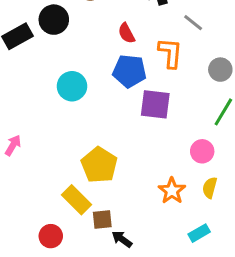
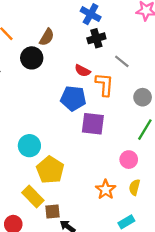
black circle: (54, 20) -> (32, 58), moved
red semicircle: (126, 33) -> (83, 71), moved, turned -35
cyan circle: (72, 86) -> (29, 146), moved

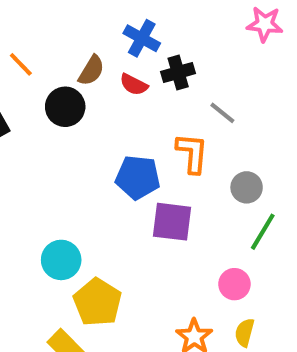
blue cross: (91, 14) -> (142, 38), moved
red semicircle: (83, 71) -> (134, 85), moved
gray circle: (143, 97) -> (247, 187), moved

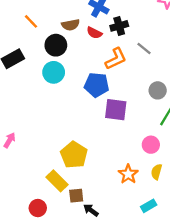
brown semicircle: (91, 70) -> (71, 25), turned 48
orange L-shape: (192, 153) -> (116, 59), moved, turned 60
cyan circle: (61, 260) -> (54, 72), moved

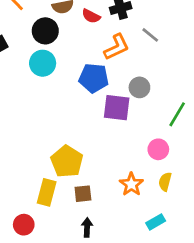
gray circle: (158, 90) -> (139, 87), moved
yellow rectangle: (57, 181) -> (47, 192), turned 60
brown square: (76, 196) -> (83, 194), moved
black arrow: (91, 210) -> (87, 227), turned 56

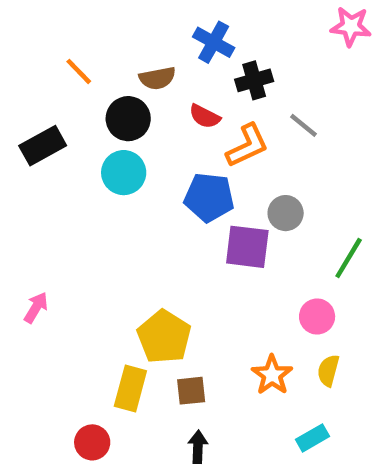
red semicircle: (91, 16) -> (205, 116), moved

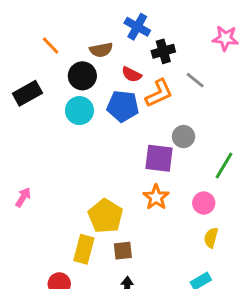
pink star: (351, 26) -> (225, 38), moved
blue pentagon: (209, 197) -> (123, 106), moved
orange star: (272, 375) -> (156, 197), moved

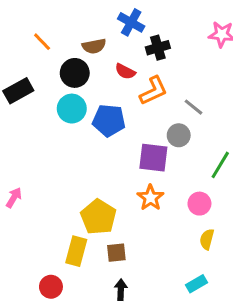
gray line: (195, 80) -> (194, 107), moved
blue pentagon: (123, 106) -> (109, 120), moved

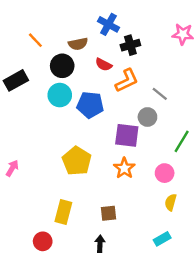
yellow pentagon: (98, 217) -> (77, 161), moved
brown square: (116, 253) -> (108, 213), moved

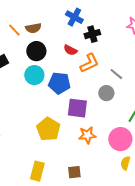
brown semicircle: (78, 44) -> (33, 28), moved
purple square: (127, 135) -> (77, 108), moved
orange star: (124, 168) -> (87, 135), turned 30
pink circle: (165, 173) -> (120, 139), size x1.5

